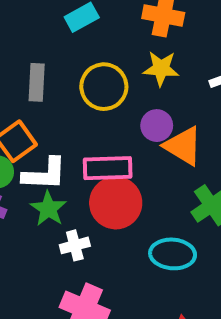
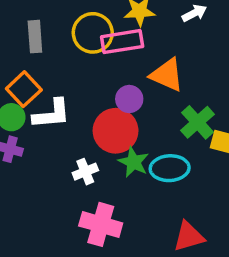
purple circle: (157, 126) -> (129, 99), moved
pink rectangle: (108, 168) -> (122, 42), moved
green star: (48, 209) -> (134, 162), moved

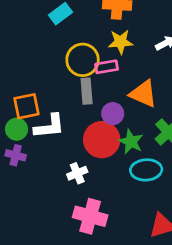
gray rectangle: (35, 37) -> (87, 91), moved
pink rectangle: (122, 42) -> (107, 67), size x0.7
orange square: (24, 89) -> (27, 106), turned 32
green star: (134, 162) -> (131, 142), moved

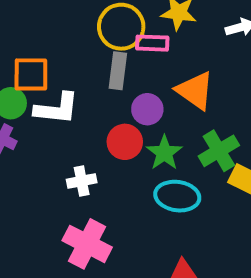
red circle: (102, 140) -> (125, 142), size x0.7

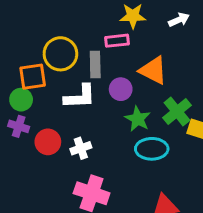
yellow circle: (121, 27) -> (60, 54), moved
white L-shape: (57, 109) -> (80, 97), moved
red circle: (125, 142) -> (48, 142), moved

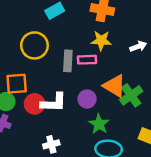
yellow circle: (60, 54) -> (34, 45), moved
gray rectangle: (95, 65) -> (68, 61), moved
green cross: (177, 111) -> (131, 95), moved
red circle: (48, 142) -> (35, 104), moved

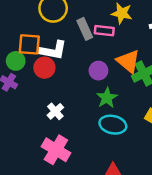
gray rectangle: (68, 61) -> (85, 29), turned -36
white L-shape: (54, 103) -> (53, 50), moved
white cross: (51, 144) -> (55, 111), turned -35

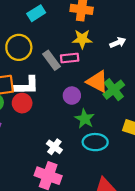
white cross: (55, 111) -> (54, 147), moved

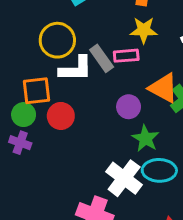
white L-shape: (27, 86) -> (76, 69), moved
white cross: (54, 147) -> (124, 178), moved, size x1.6

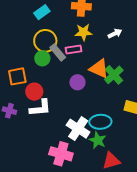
yellow circle: (57, 40) -> (45, 41), moved
white L-shape: (76, 69) -> (40, 108), moved
green circle: (24, 115) -> (42, 58), moved
green star: (145, 138) -> (98, 140), moved

